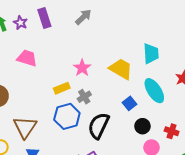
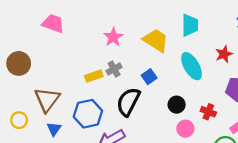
yellow rectangle: (62, 88) -> (94, 76), moved
blue square: (130, 103) -> (149, 77), moved
blue hexagon: (67, 116) -> (88, 114), moved

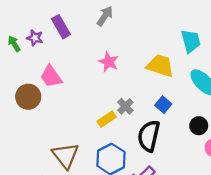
pink trapezoid: (53, 23) -> (51, 76), turned -130
pink star: (113, 37) -> (109, 62), moved
brown circle: (19, 63) -> (28, 97), moved

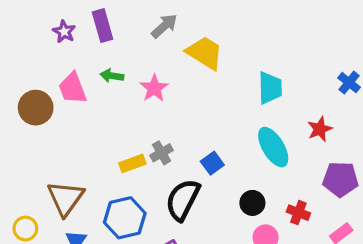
green arrow: (14, 44) -> (112, 76), moved, turned -63
yellow trapezoid: (160, 66) -> (205, 53), moved

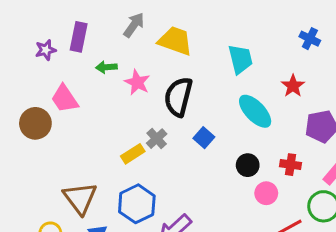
purple rectangle: (102, 26) -> (79, 37), turned 40
purple star: (64, 32) -> (46, 50), turned -30
green arrow: (112, 76) -> (106, 67), moved
black semicircle: (183, 200) -> (178, 97), moved

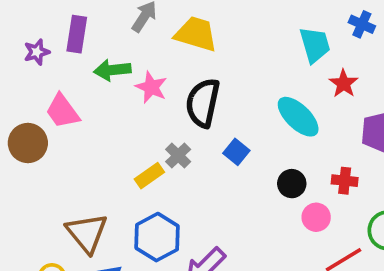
cyan trapezoid: (240, 59) -> (315, 45), moved
green arrow: (106, 67) -> (112, 70), size x1.4

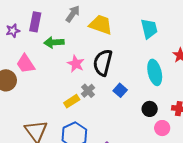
cyan trapezoid: (315, 45) -> (149, 29), moved
pink star: (151, 87) -> (76, 64), moved
cyan ellipse: (298, 117) -> (155, 72), turned 30

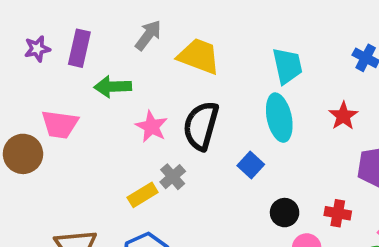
purple star: (13, 31) -> (37, 49), moved
pink trapezoid: (26, 64) -> (60, 124), turned -50
cyan ellipse: (155, 72) -> (279, 118), moved
blue square: (120, 90) -> (251, 165), moved

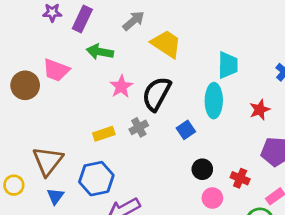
gray cross: (173, 177) -> (139, 127), moved

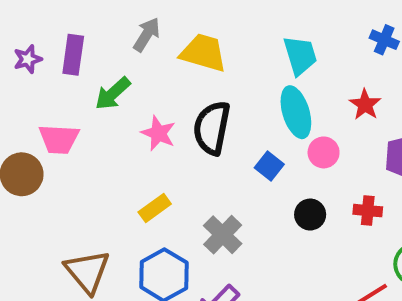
green arrow: (100, 52) -> (113, 93), turned -35
gray cross: (139, 127) -> (223, 235), moved, size x1.4
pink circle: (212, 198) -> (324, 152), moved

